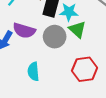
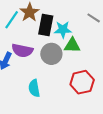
green triangle: (77, 29) -> (72, 45), turned -36

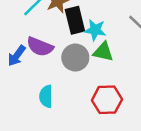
black rectangle: (46, 25) -> (75, 20), turned -35

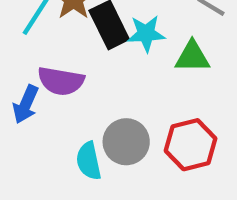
green triangle: (103, 52) -> (192, 57), moved
gray circle: (75, 58) -> (126, 142), moved

